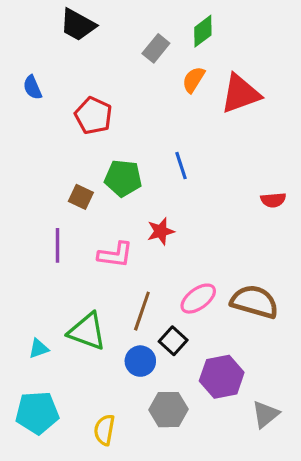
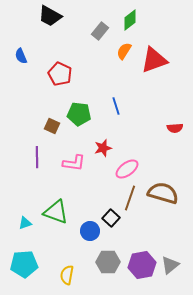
pink ellipse: (198, 299) -> (127, 169), moved
brown line: (142, 311) -> (130, 198), moved
purple hexagon: (222, 377) -> (142, 265), moved

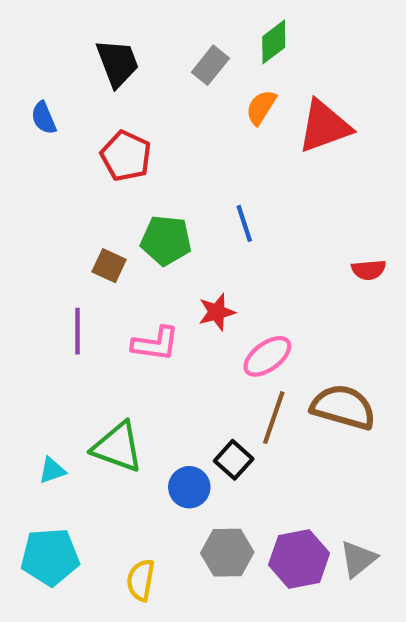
black trapezoid: (50, 16) -> (118, 63), moved, turned -140

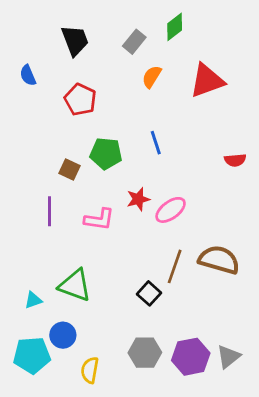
orange semicircle: (261, 107) -> (152, 77), moved
red semicircle: (369, 270) -> (235, 160), moved
pink ellipse: (267, 356) -> (171, 210), moved
blue circle: (189, 487) -> (63, 335), moved

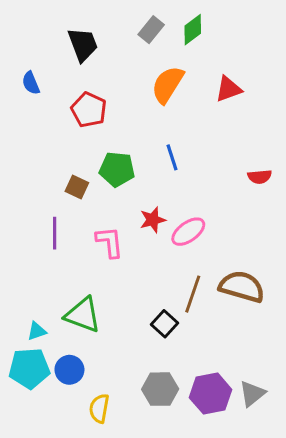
gray rectangle: (134, 42) -> (151, 30), moved
orange semicircle: (152, 77) -> (168, 85), size x1.5
red triangle: (207, 81) -> (228, 89), size x0.7
pink L-shape: (99, 219) -> (110, 242), turned -104
cyan pentagon: (32, 355) -> (29, 368), moved

